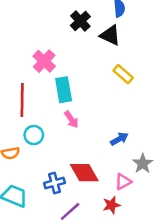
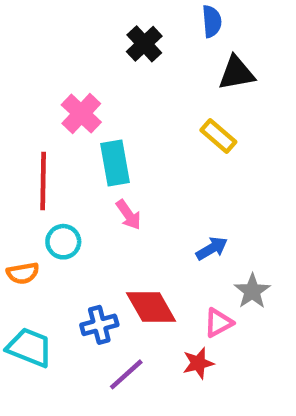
black triangle: (110, 35) -> (236, 73), moved, turned -35

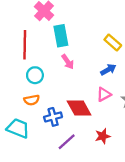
yellow rectangle: (218, 136) -> (113, 42), moved
blue arrow: (212, 248) -> (108, 70), moved
orange semicircle: (23, 273) -> (32, 100), moved
pink triangle: (218, 323) -> (104, 94), moved

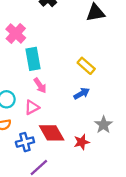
pink triangle: (104, 94) -> (32, 107), moved
red star: (103, 136) -> (82, 142), moved

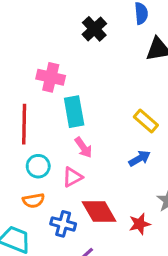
pink cross: (16, 33) -> (51, 77), turned -30
blue cross: (25, 142) -> (63, 224), turned 30

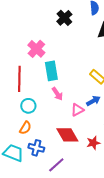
pink cross: (51, 77) -> (36, 49), turned 30
pink triangle: (72, 177) -> (77, 110), moved
orange semicircle: (34, 201) -> (25, 128), turned -48
blue cross: (63, 224) -> (36, 148), moved

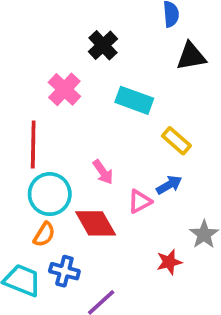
black cross: (64, 18) -> (103, 45), moved
cyan rectangle: (51, 71) -> (134, 100), moved, turned -60
cyan circle: (28, 106) -> (50, 194), size x1.5
red diamond: (67, 135) -> (96, 223), moved

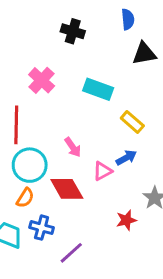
black cross: (103, 45) -> (73, 31), moved, turned -30

